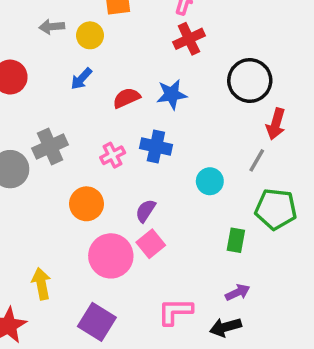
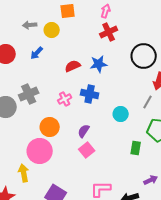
blue arrow: (81, 79) -> (37, 53), moved
pink circle: (111, 256) -> (40, 151), moved
purple arrow: (238, 292) -> (151, 180), moved

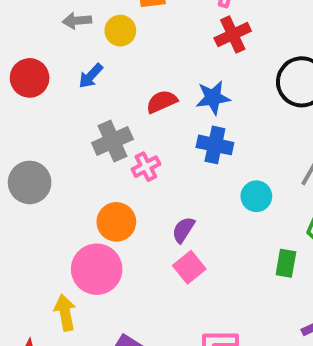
gray cross: (29, 94) -> (112, 141), moved
blue cross: (90, 94) -> (215, 145), moved

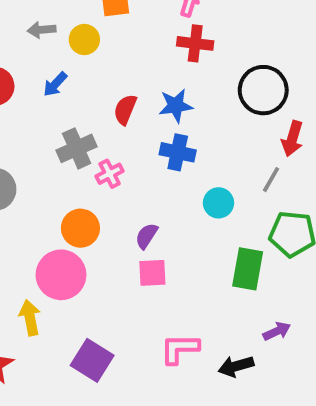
red cross: (233, 35) -> (195, 43), turned 32
red semicircle: (162, 102) -> (125, 110), turned -44
green rectangle: (286, 263) -> (248, 269), size x1.5
pink square: (189, 267) -> (152, 273), turned 36

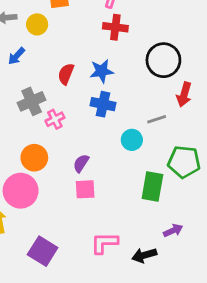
gray line: (271, 180) -> (157, 119), moved, turned 42

